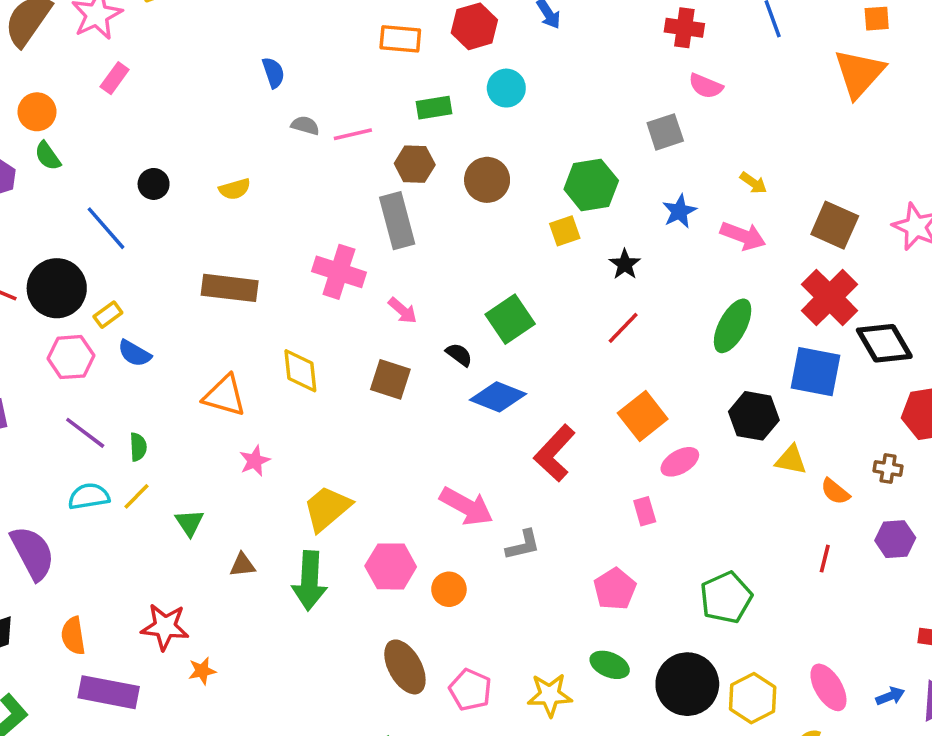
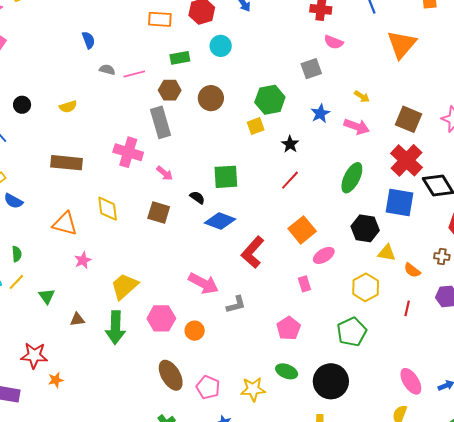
orange triangle: (859, 73) -> (402, 44), moved
green square: (510, 319) -> (226, 177), turned 32
yellow hexagon: (753, 698) -> (366, 287), moved

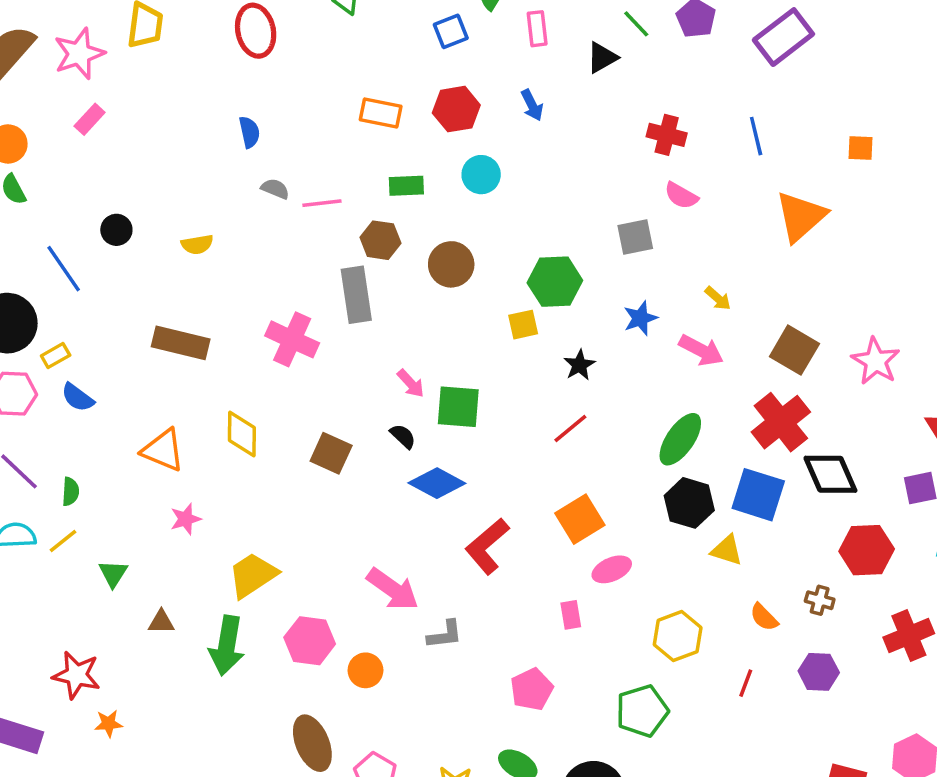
pink arrow: (165, 173) -> (411, 383), moved
black hexagon: (365, 228) -> (689, 503), moved
yellow triangle: (387, 253) -> (727, 550), moved

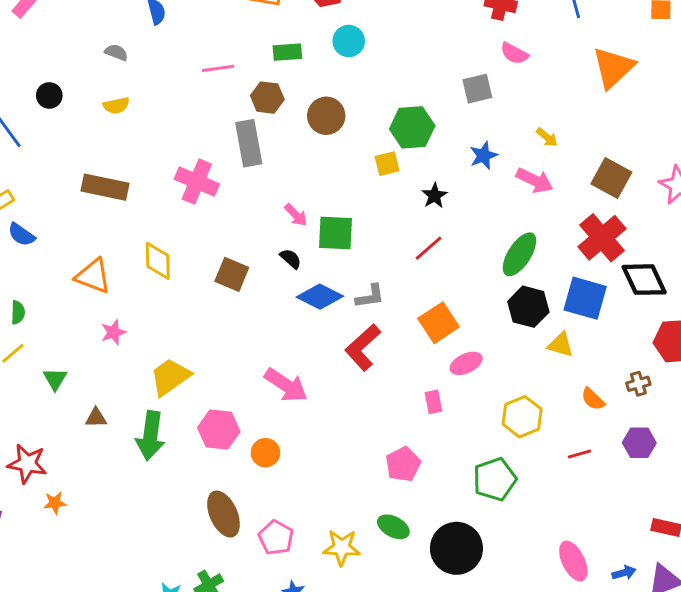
gray semicircle: (275, 189) -> (116, 52), moved
brown cross: (820, 600) -> (638, 384), turned -30
gray L-shape: (445, 635) -> (370, 296), moved
red line: (746, 683) -> (579, 454), turned 55

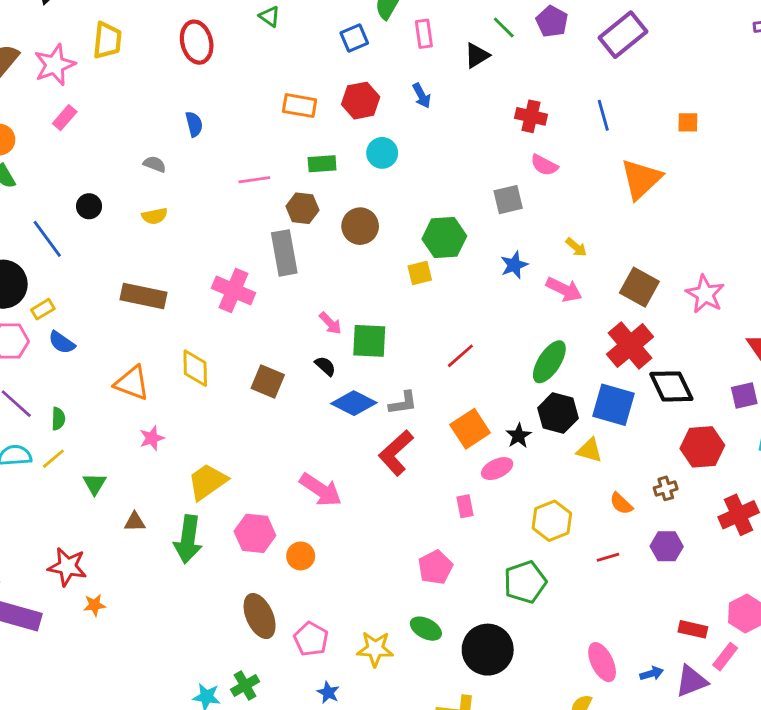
black star: (434, 196) -> (519, 436), moved

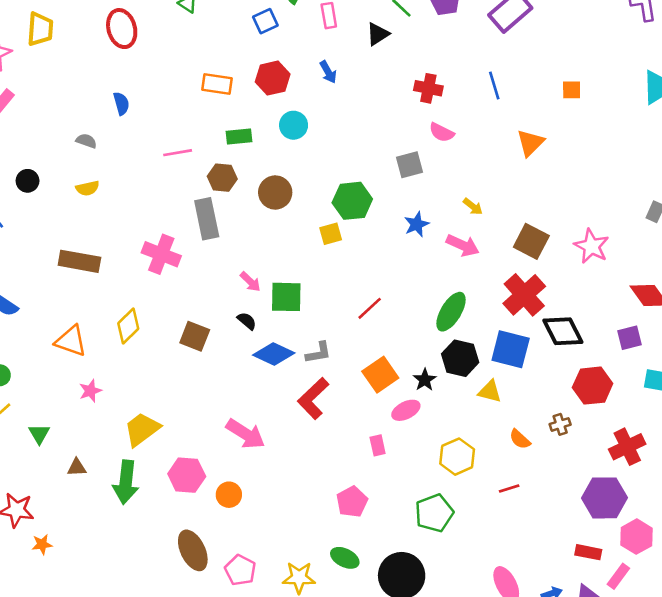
orange triangle: (641, 179) -> (530, 143), size x0.7
yellow diamond: (195, 368) -> (128, 326), turned 48
purple hexagon: (667, 546) -> (605, 498), moved, size x1.5

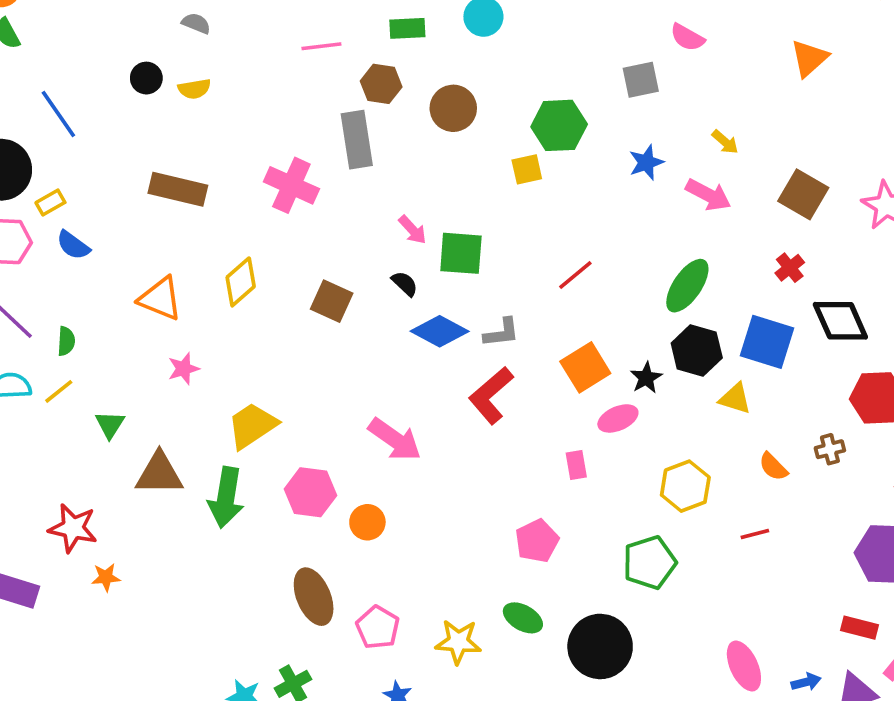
black circle: (28, 181) -> (146, 78), moved
red cross: (524, 295) -> (790, 268), size x0.5
brown triangle: (77, 468) -> (159, 474), size x1.8

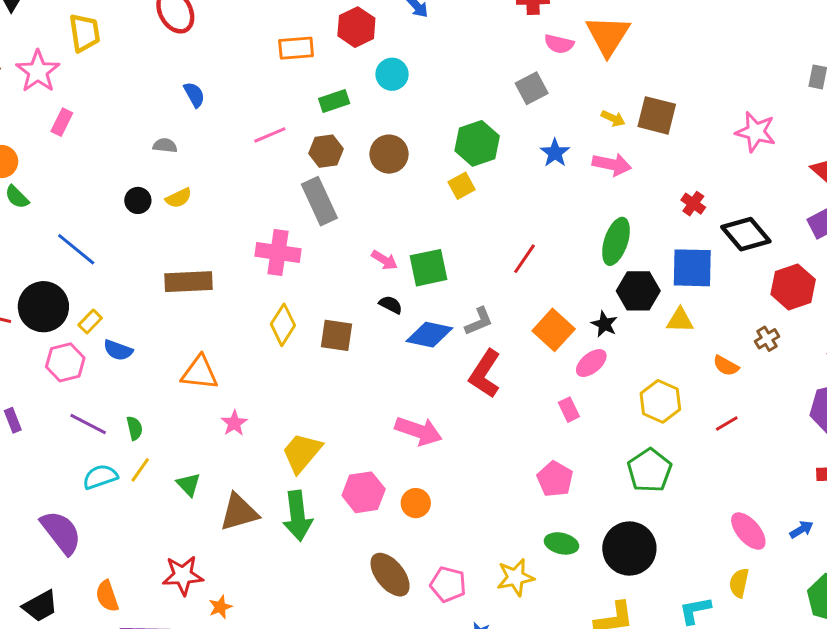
orange triangle: (809, 58) -> (608, 35), moved, size x1.4
brown square: (803, 194) -> (657, 115), moved
yellow diamond: (241, 282) -> (283, 325), moved

